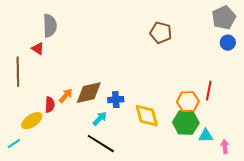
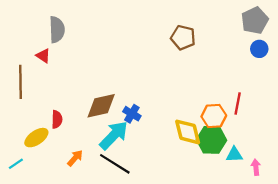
orange arrow: (66, 96) -> (75, 158), moved
blue cross: (116, 100) -> (132, 114), turned 35
yellow diamond: (147, 116) -> (188, 132), moved
cyan arrow: (100, 119) -> (114, 135), size x1.8

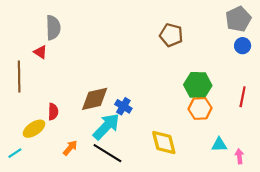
red line: (238, 103) -> (243, 97), moved
yellow diamond: (188, 132) -> (164, 142), moved
green hexagon: (212, 140) -> (198, 85), moved

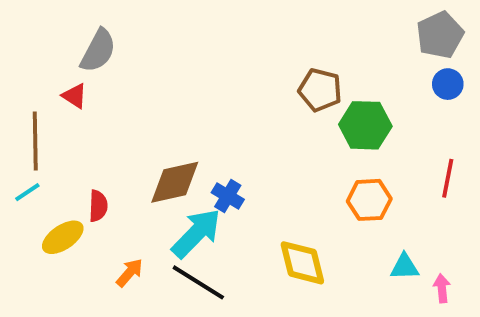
gray semicircle: (53, 28) -> (98, 51), turned 30
brown pentagon: (171, 35) -> (320, 90), moved
green hexagon: (198, 85) -> (365, 125), moved
cyan line: (15, 153) -> (27, 192), moved

